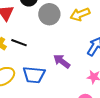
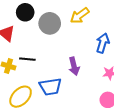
purple arrow: (62, 61) -> (74, 66), turned -126

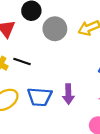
purple arrow: (74, 66) -> (68, 94), moved

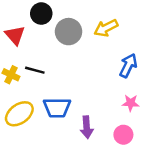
purple arrow: (68, 94) -> (87, 127), moved

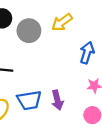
purple arrow: (87, 127) -> (57, 100), moved

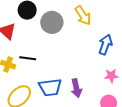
yellow arrow: (62, 22) -> (83, 15), turned -90

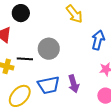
gray circle: (52, 22) -> (49, 49), moved

